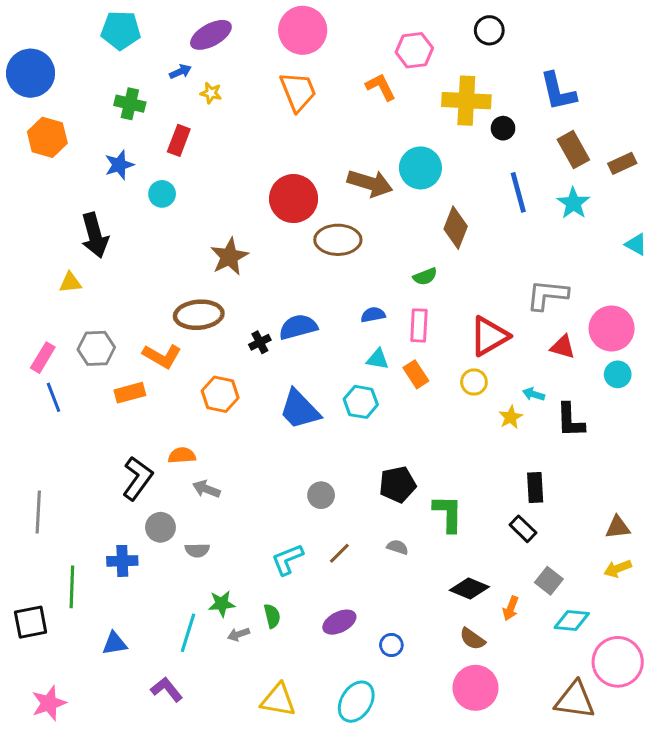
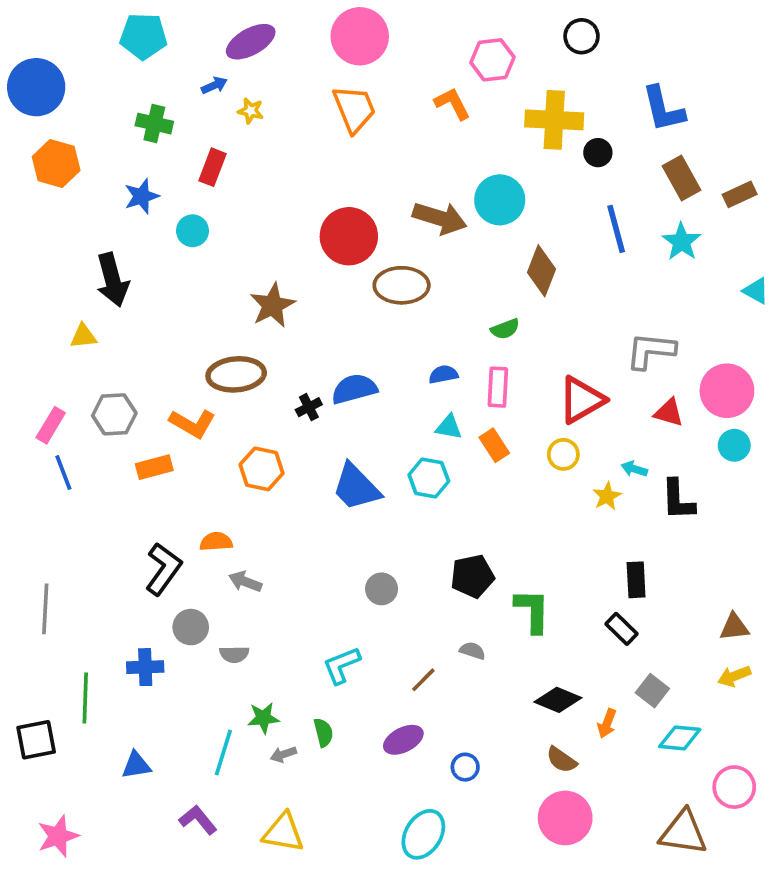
brown line: (339, 553) -> (423, 680), moved
pink circle: (618, 662) -> (734, 787), size x0.7
yellow triangle: (278, 700) -> (283, 832), moved

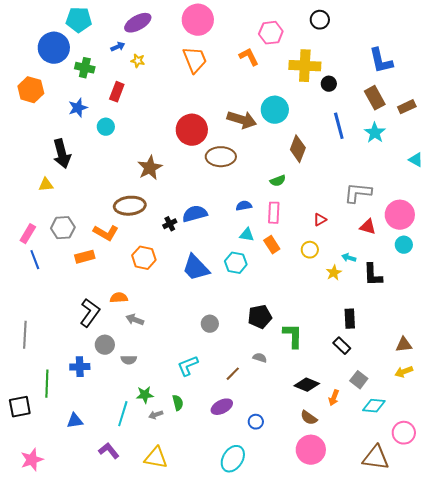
blue circle: (36, 87) -> (54, 48), moved
blue L-shape: (663, 109) -> (381, 61), moved
red triangle: (582, 400) -> (320, 220), size x0.5

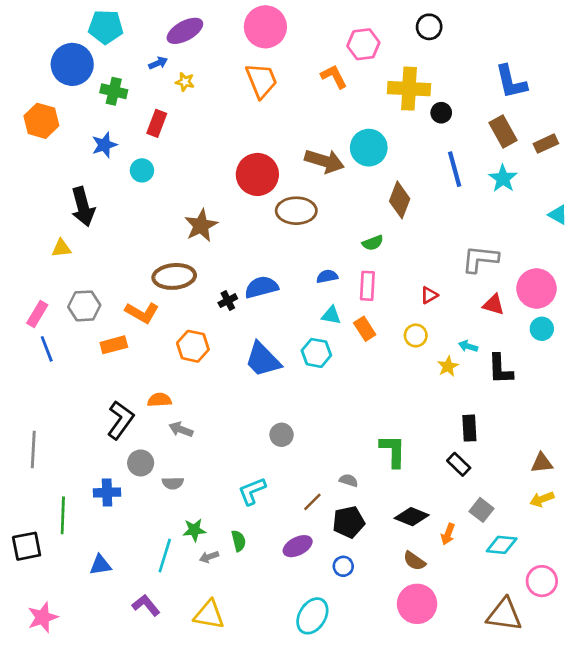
black pentagon: (260, 317) -> (349, 522), moved

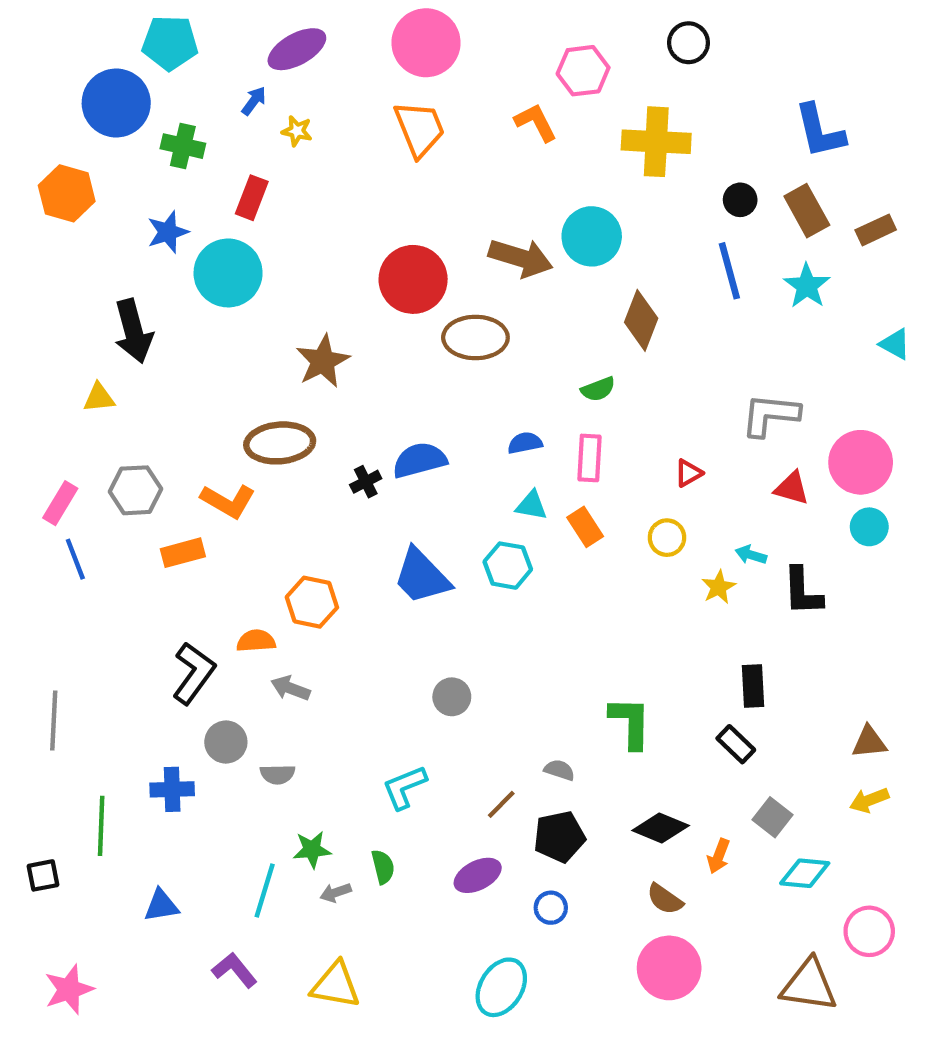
blue arrow: (158, 63) -> (254, 101), turned -30
black circle: (441, 113) -> (740, 200), moved
cyan circle: (142, 170) -> (228, 273), size x1.8
orange hexagon: (193, 346) -> (312, 602), moved
black square: (27, 546) -> (43, 875), size x0.7

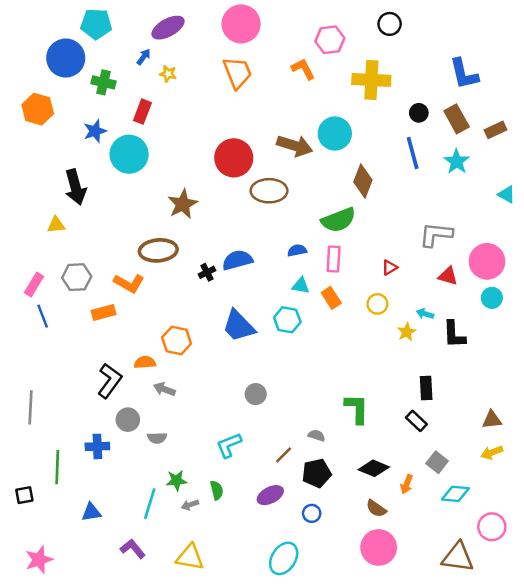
green semicircle: (598, 389) -> (338, 220), size x1.8

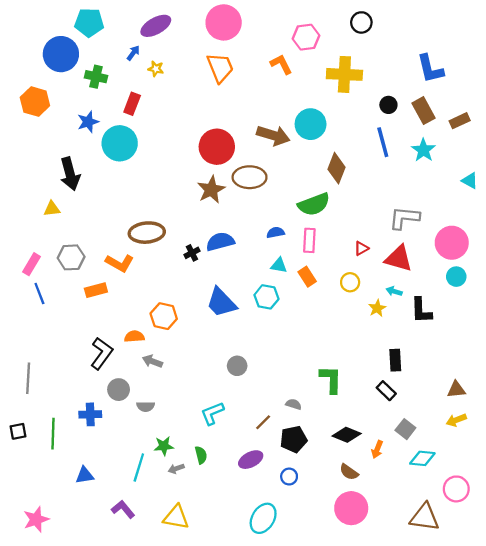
brown star: (183, 204) -> (211, 190), moved
red triangle: (448, 276) -> (399, 259), moved, size x1.5
black square: (24, 495) -> (18, 431), moved

